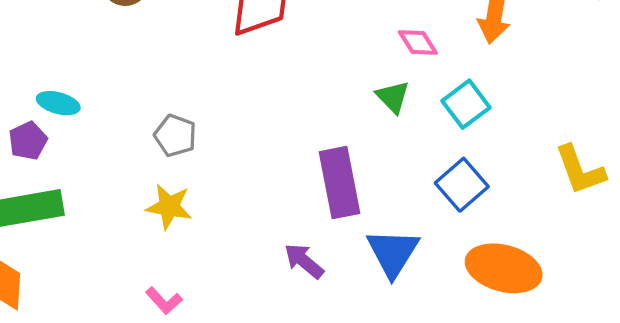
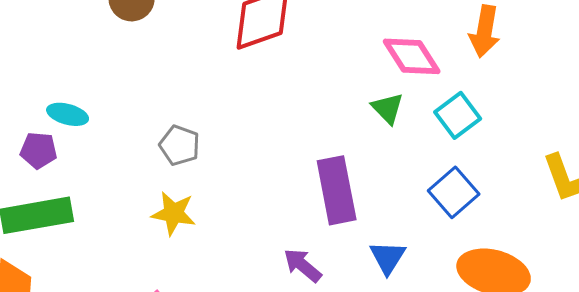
pink diamond: (418, 42) -> (412, 56), size x1.5
purple pentagon: (28, 141) -> (39, 150), turned 30
blue triangle: (393, 253) -> (388, 257), size x0.7

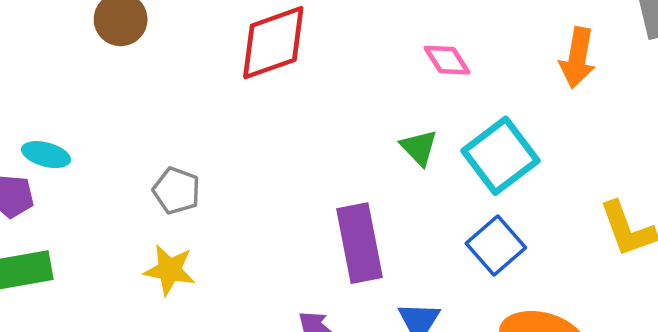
orange arrow: (485, 31) -> (577, 58), moved
pink diamond: (412, 56) -> (447, 60), moved, size x0.7
cyan square: (458, 115) -> (501, 156), size x1.4

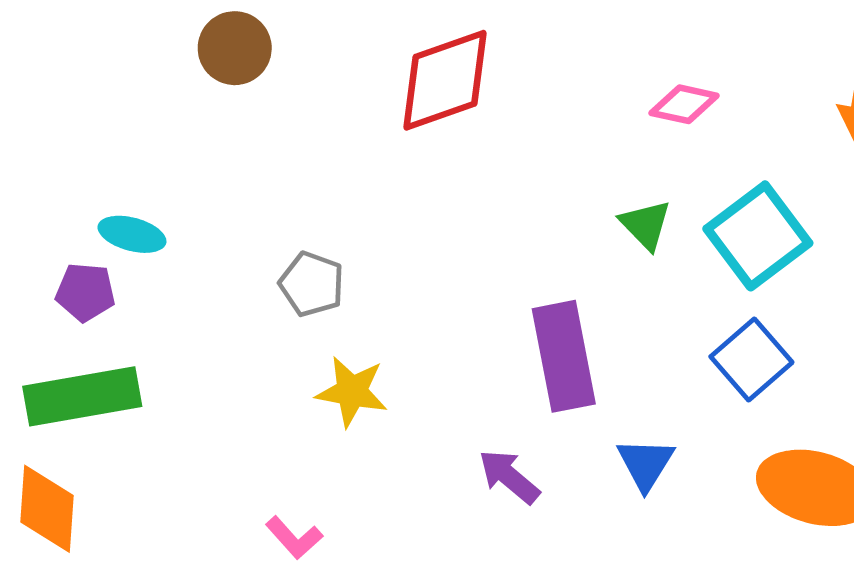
pink diamond: (447, 60) -> (684, 104), turned -45
yellow star: (170, 270) -> (352, 392), moved

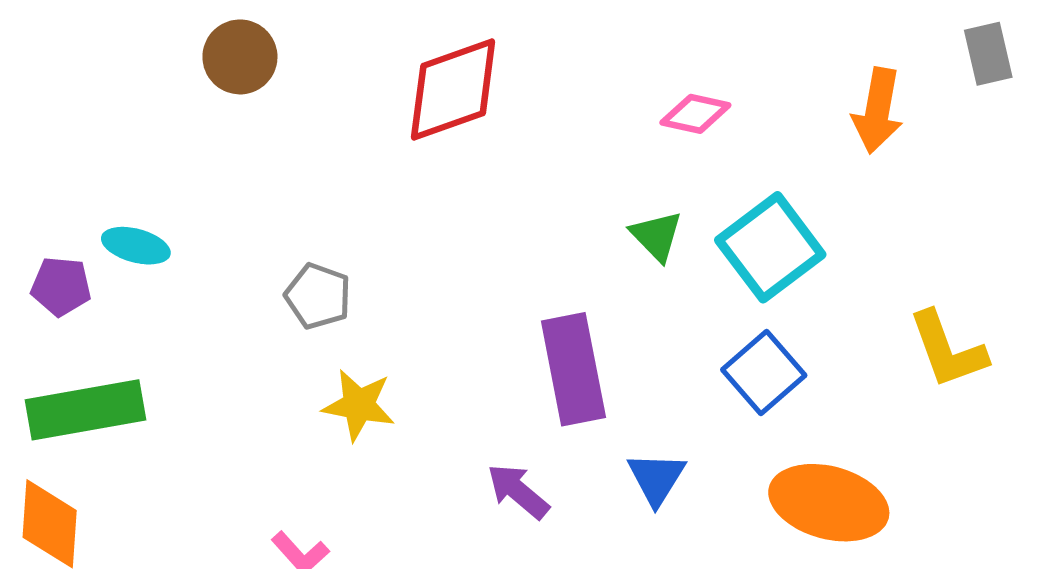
purple pentagon: (85, 292) -> (61, 286), moved

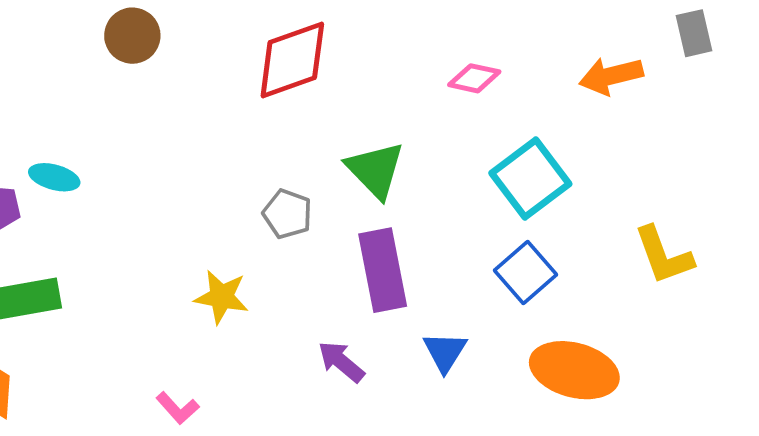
orange arrow: (878, 111) -> (611, 76), turned 66
green triangle: (656, 236) -> (375, 170), moved, size x1.5
gray pentagon: (318, 296) -> (287, 214), moved

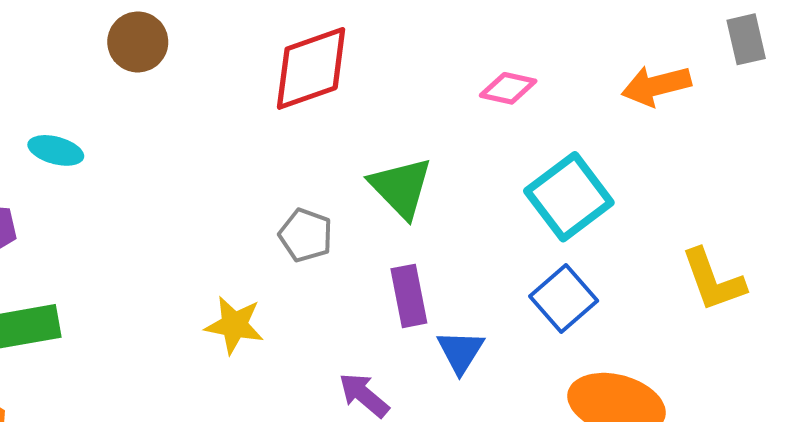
cyan ellipse: (54, 177) -> (56, 150), moved
purple rectangle: (383, 270) -> (409, 296), size x0.7
blue triangle: (445, 352) -> (460, 351), moved

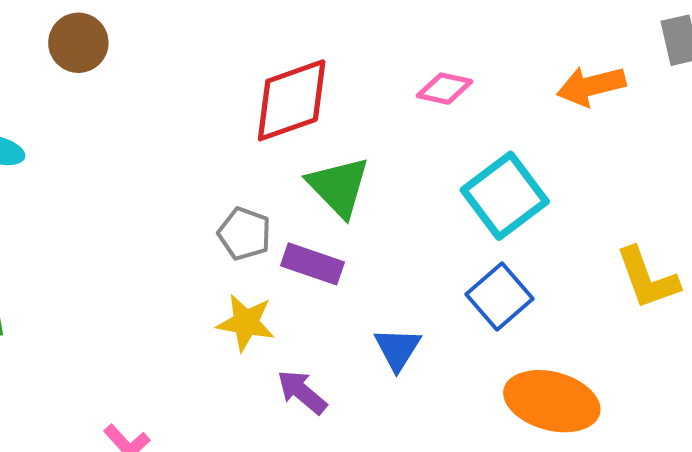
red diamond: (311, 68) -> (292, 100), moved
purple rectangle: (409, 296) -> (312, 264), moved, turned -60
yellow star: (234, 325) -> (246, 323), moved

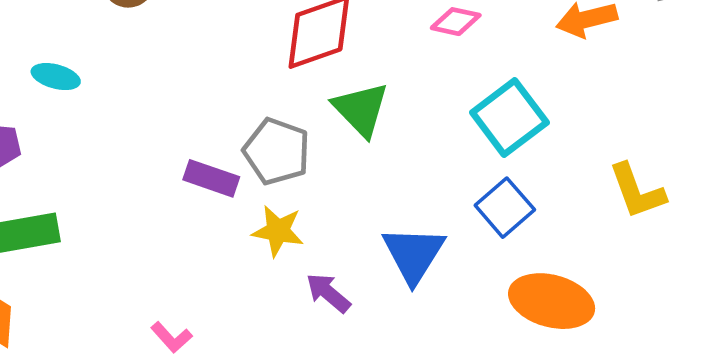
gray pentagon: (244, 234) -> (277, 151), size x1.4
purple rectangle: (312, 264) -> (211, 178), moved
blue triangle: (397, 349) -> (414, 254), size x1.5

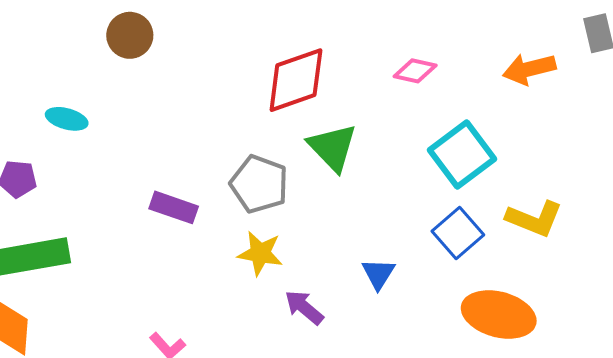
purple rectangle: (211, 178) -> (174, 207), moved
yellow L-shape: (637, 191) -> (534, 219), moved, turned -48
blue triangle: (414, 254) -> (378, 274), size x0.6

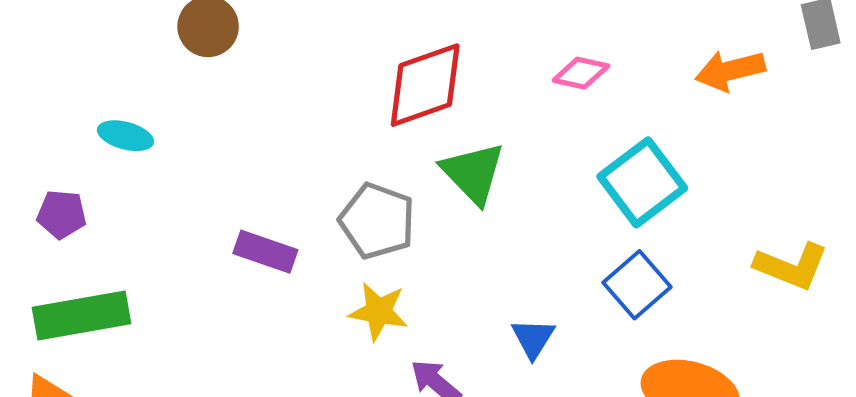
yellow L-shape: (534, 219) -> (791, 266), moved

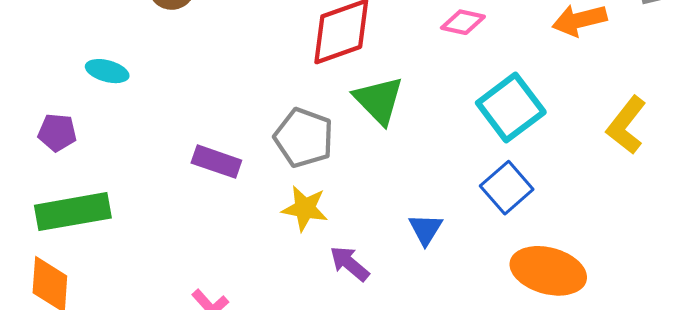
yellow L-shape: (791, 266) -> (626, 125), moved, turned 106

